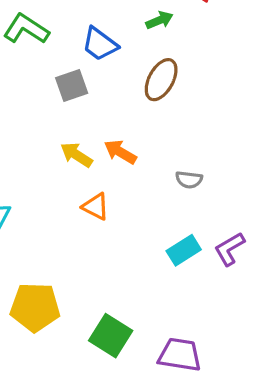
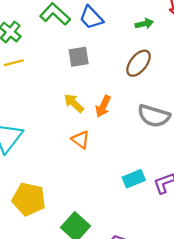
blue trapezoid: (100, 44) -> (91, 17), moved
orange arrow: (120, 152) -> (103, 106), turned -105
gray semicircle: (189, 180) -> (154, 116), moved, size x1.8

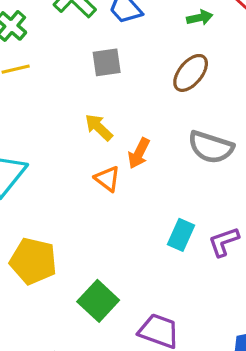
orange arrow: (103, 106) -> (139, 153), moved
cyan rectangle: (134, 179) -> (181, 235), turned -45

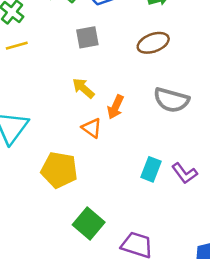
brown ellipse: (191, 73) -> (153, 43), turned 32
purple L-shape: (224, 242) -> (184, 173), turned -105
yellow pentagon: (33, 261) -> (59, 170), moved

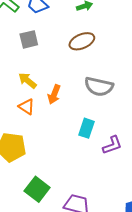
orange triangle: (92, 128) -> (27, 107), moved
cyan rectangle: (151, 169) -> (87, 128), moved
purple L-shape: (184, 173) -> (112, 145), turned -70

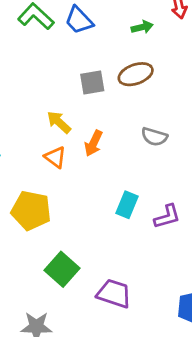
gray square: (29, 39) -> (92, 83), moved
gray semicircle: (99, 87) -> (154, 137), size x0.7
cyan rectangle: (87, 128) -> (127, 205), moved

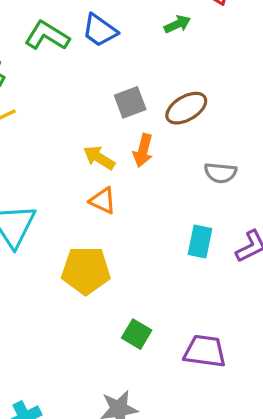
brown ellipse: (136, 74) -> (186, 108), moved
gray semicircle: (154, 137) -> (220, 173), moved
orange arrow: (93, 143) -> (143, 150), moved
green square: (62, 269) -> (137, 334), size x0.7

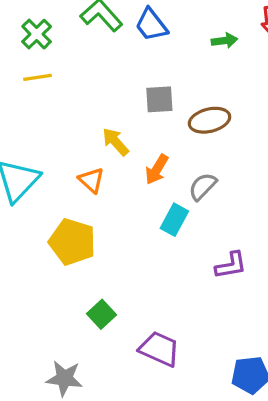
orange arrow: (143, 150) -> (157, 169), moved
gray semicircle: (220, 173) -> (203, 187), moved, turned 112
orange triangle: (103, 201) -> (91, 180), moved
cyan rectangle: (200, 241) -> (174, 220), moved

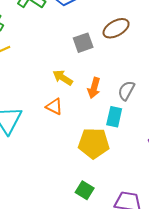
brown ellipse: (209, 120) -> (116, 28), moved
yellow pentagon: (72, 242) -> (94, 143), moved

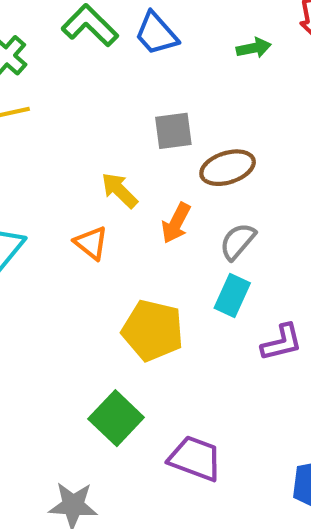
brown ellipse: (116, 28) -> (228, 168), moved
cyan rectangle: (114, 117) -> (232, 296), moved
green square: (85, 190) -> (116, 418), size x1.4

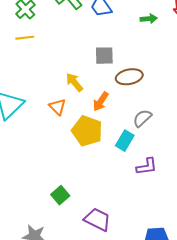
gray semicircle: (238, 241) -> (142, 118), moved
yellow pentagon: (153, 330) -> (87, 131), moved
green square: (116, 418) -> (60, 195), size x0.7

